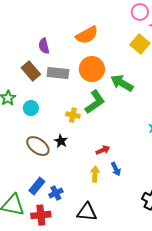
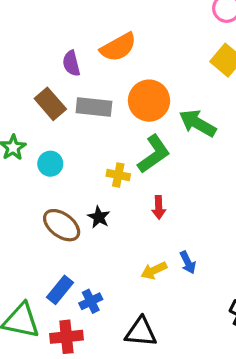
orange semicircle: (87, 35) -> (118, 47), moved
red arrow: (103, 150) -> (159, 207), moved, turned 112
yellow arrow: (95, 174) -> (154, 270), turned -119

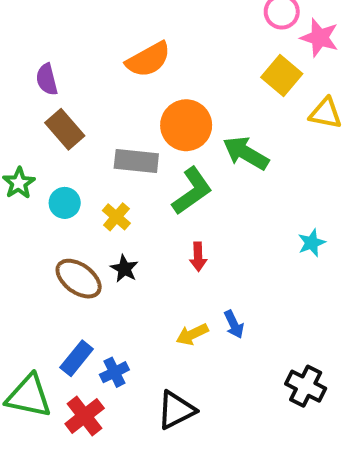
purple semicircle: (71, 63) -> (47, 79), moved
gray rectangle: (94, 107) -> (136, 161), moved
yellow cross: (118, 175) -> (116, 217), moved, turned 30
black triangle: (141, 332) -> (176, 410), turned -32
red cross: (66, 337) -> (85, 416), turned -32

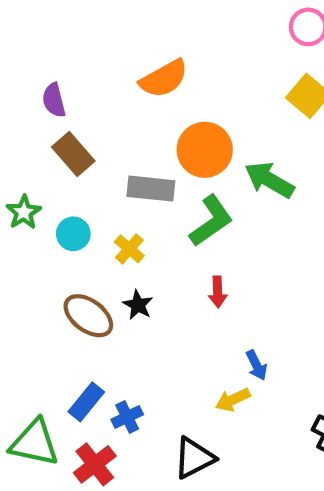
yellow arrow: (192, 334) -> (233, 400), moved

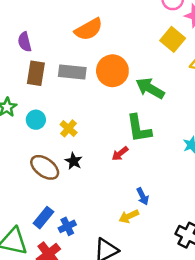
brown rectangle: (73, 154) -> (36, 73), turned 50
gray rectangle: (151, 189) -> (72, 72), moved
green L-shape: (211, 221) -> (139, 128), moved, turned 116
red arrow: (218, 292) -> (120, 154), turned 54

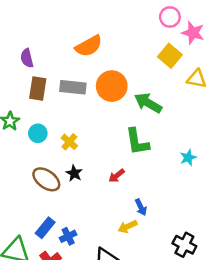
red arrow: (120, 154) -> (117, 176), moved

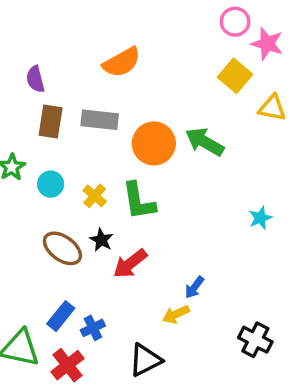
orange circle: (112, 86) -> (154, 143), moved
green L-shape: (137, 142) -> (139, 201), moved
red arrow: (117, 176) -> (130, 264), moved, size x1.5
blue arrow: (141, 207) -> (194, 287), turned 63

